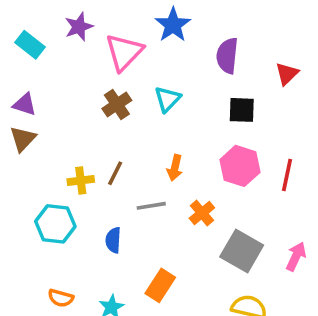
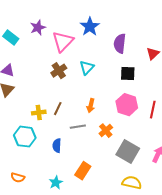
orange semicircle: (61, 298) -> (18, 178), moved

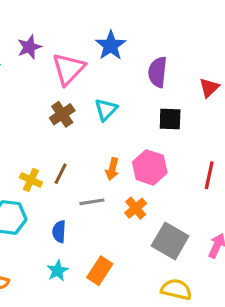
pink hexagon: (127, 105) -> (150, 167), moved
yellow cross: (39, 113) -> (31, 180), turned 32
cyan star: (56, 183) -> (57, 271), moved

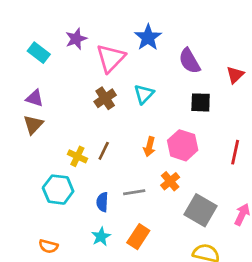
purple semicircle: (158, 72) -> (190, 61), turned -36
gray line: (92, 202) -> (134, 192), moved

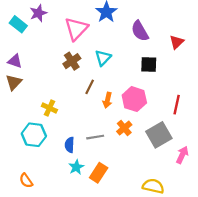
purple star: (76, 39) -> (38, 13), moved
brown line: (104, 151) -> (90, 87), moved
gray square: (201, 210) -> (159, 135), moved, turned 30
cyan star: (101, 237) -> (76, 167), moved
orange semicircle: (48, 246) -> (26, 181), turned 40

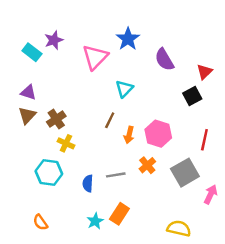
brown cross: (72, 61) -> (56, 119), moved
black square: (149, 64) -> (192, 96), moved, turned -30
cyan star: (76, 167) -> (95, 221), moved

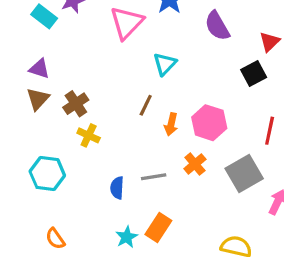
cyan hexagon: (49, 173) -> (47, 174), moved

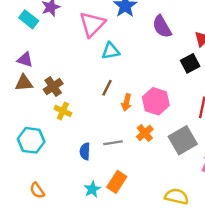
cyan triangle: (165, 64) -> (111, 51), moved, turned 36
brown triangle: (38, 99) -> (24, 83), turned 42

